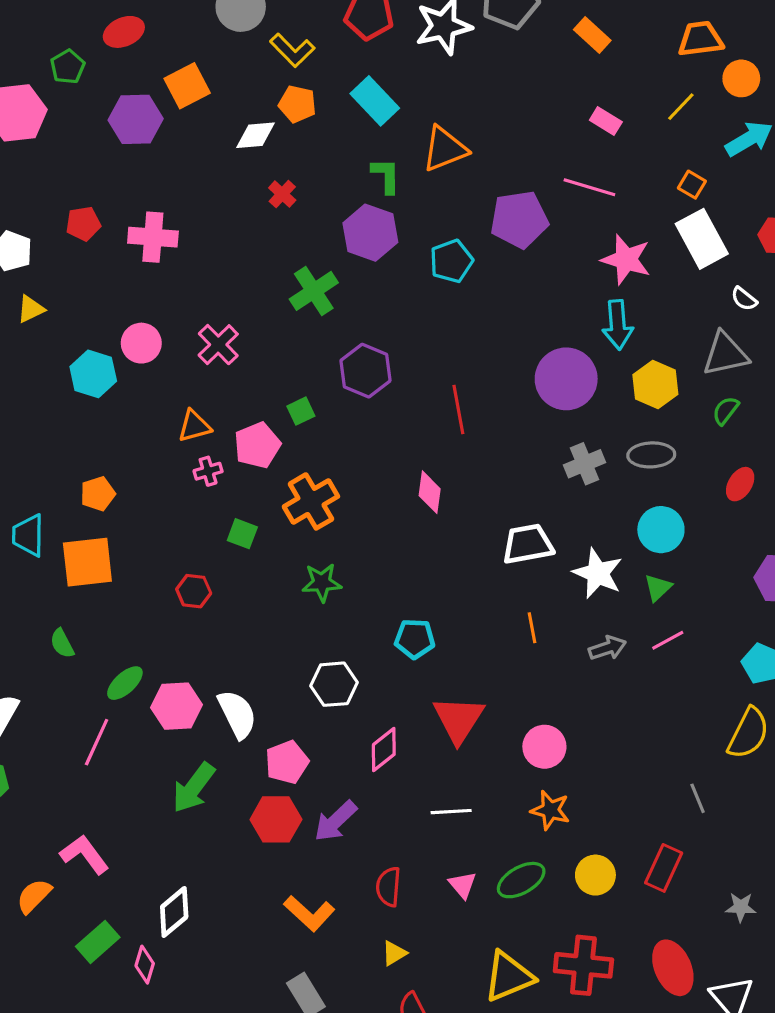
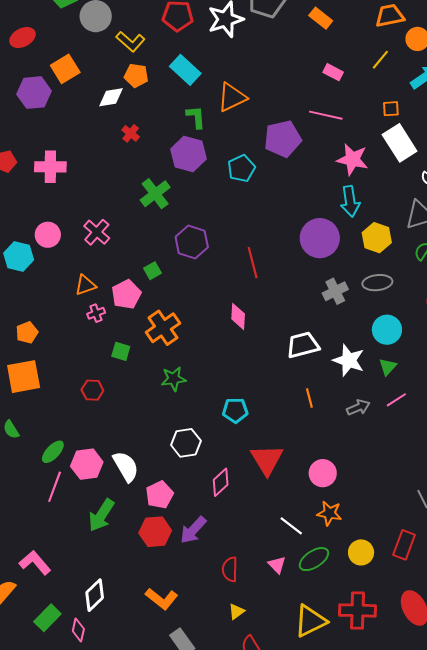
orange square: (692, 185) -> (391, 109), turned -30
pink line: (97, 742) -> (55, 487), moved
white line: (451, 812) -> (291, 526), moved, turned 45
orange L-shape: (309, 913) -> (162, 599), moved

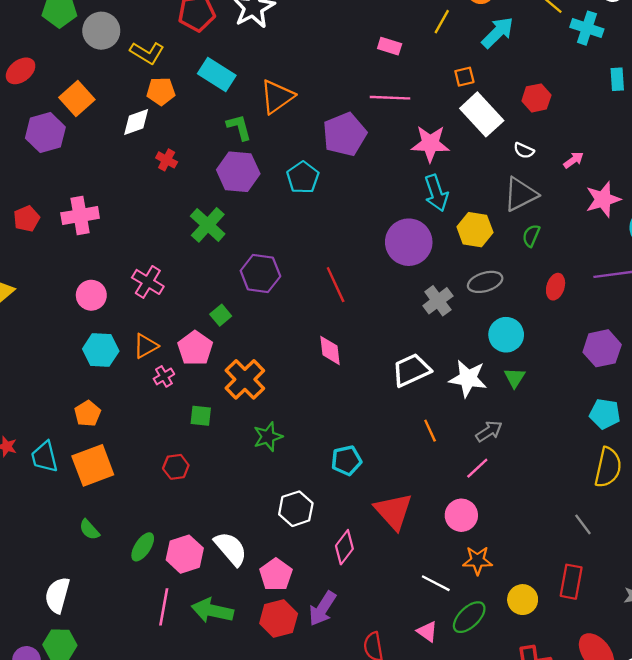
cyan hexagon: (19, 256) -> (101, 350), moved
pink line: (396, 400) -> (477, 468), moved
pink line: (55, 487) -> (164, 607), moved
green arrow: (101, 515) -> (212, 611), turned 80

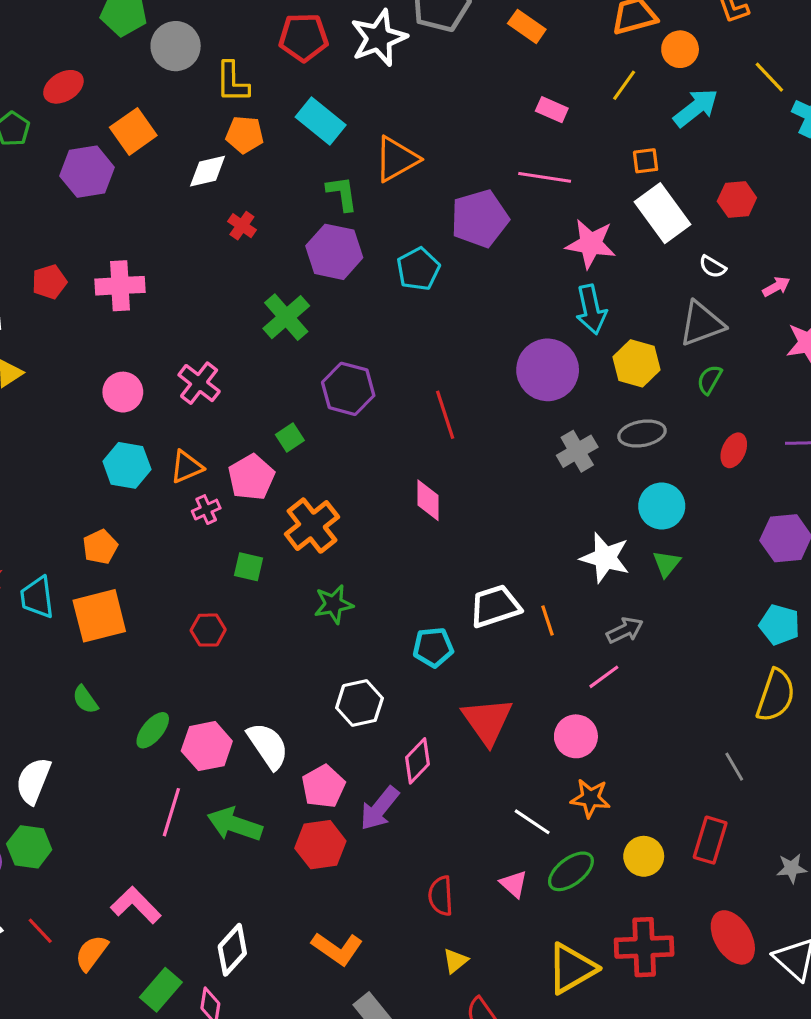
yellow L-shape: (147, 53) -> (232, 82), turned 52
white trapezoid: (411, 370) -> (495, 606), moved
purple arrow: (322, 609) -> (379, 808), moved

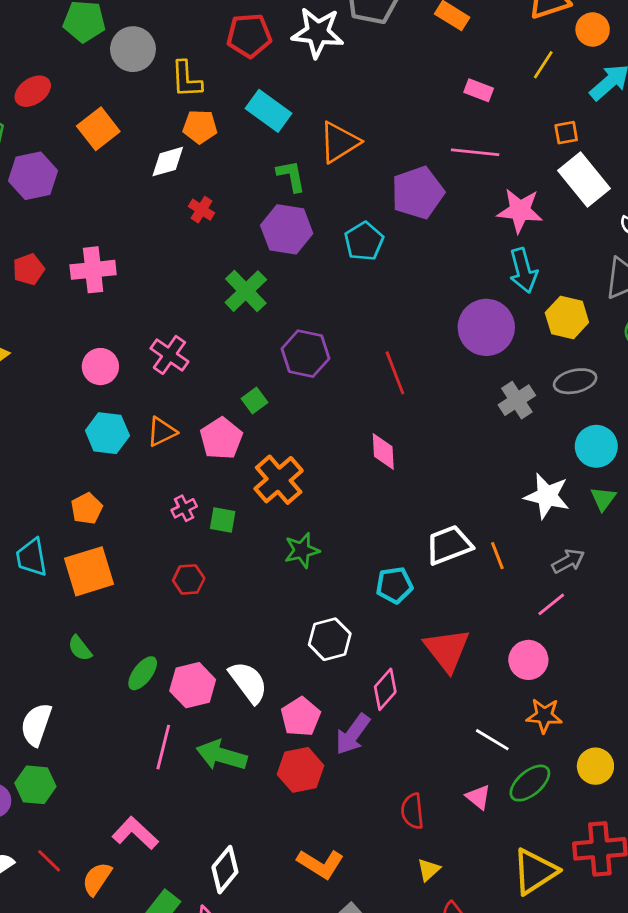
white star: (379, 38) -> (318, 33), turned 30
purple hexagon: (87, 172) -> (33, 176), moved
pink cross: (206, 510) -> (184, 508), moved

